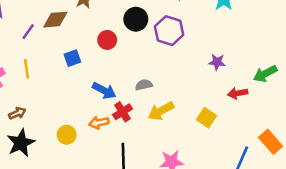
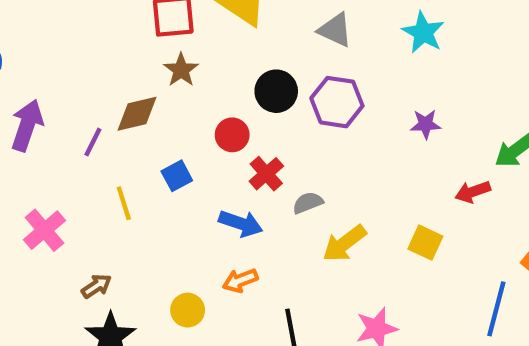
purple star: (217, 62) -> (426, 124), moved
yellow line: (26, 69) -> (124, 203), moved
red cross: (122, 112) -> (266, 174), moved

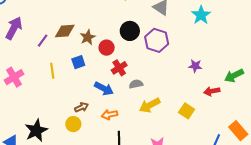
brown star: (181, 70) -> (88, 37), moved
purple star: (426, 124) -> (195, 66), moved
orange arrow: (240, 280) -> (109, 115), moved
brown arrow: (96, 286) -> (82, 107), moved

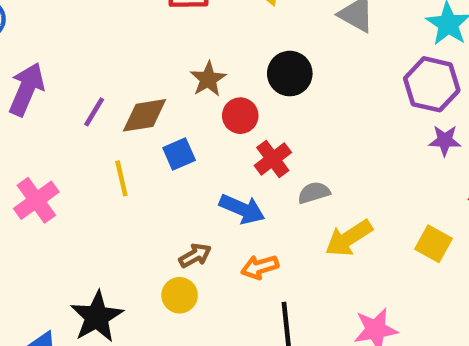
brown diamond: (65, 31) -> (144, 115), moved
brown star: (88, 37) -> (208, 79), moved
purple hexagon: (157, 40) -> (432, 84), moved

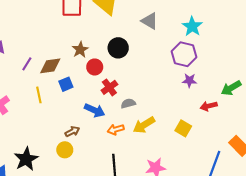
orange arrow: (260, 267) -> (116, 129), moved

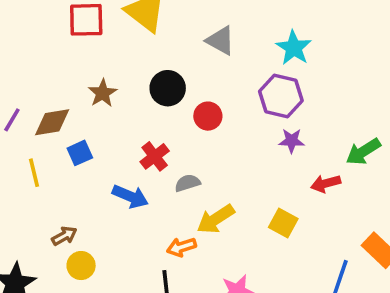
red circle: (95, 67) -> (208, 116), moved
orange arrow: (116, 129) -> (181, 247), moved
brown arrow: (72, 131) -> (64, 236), moved

